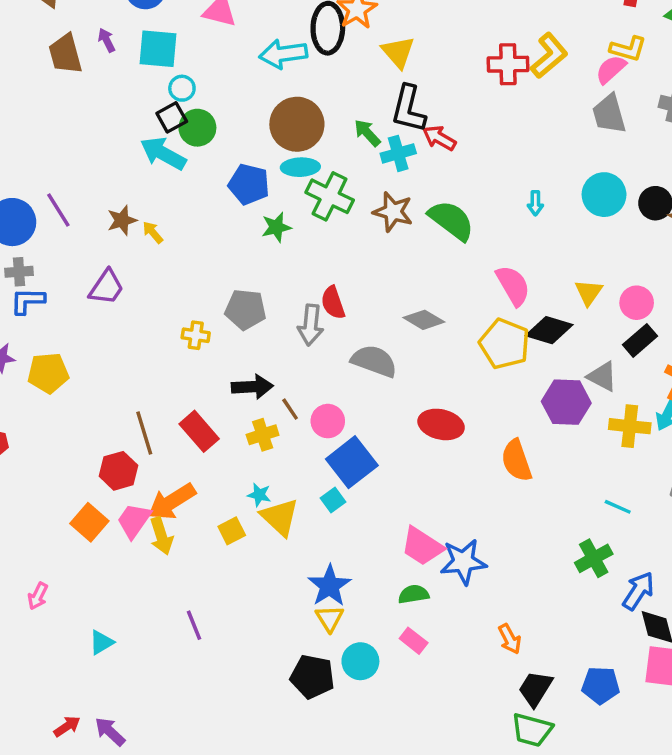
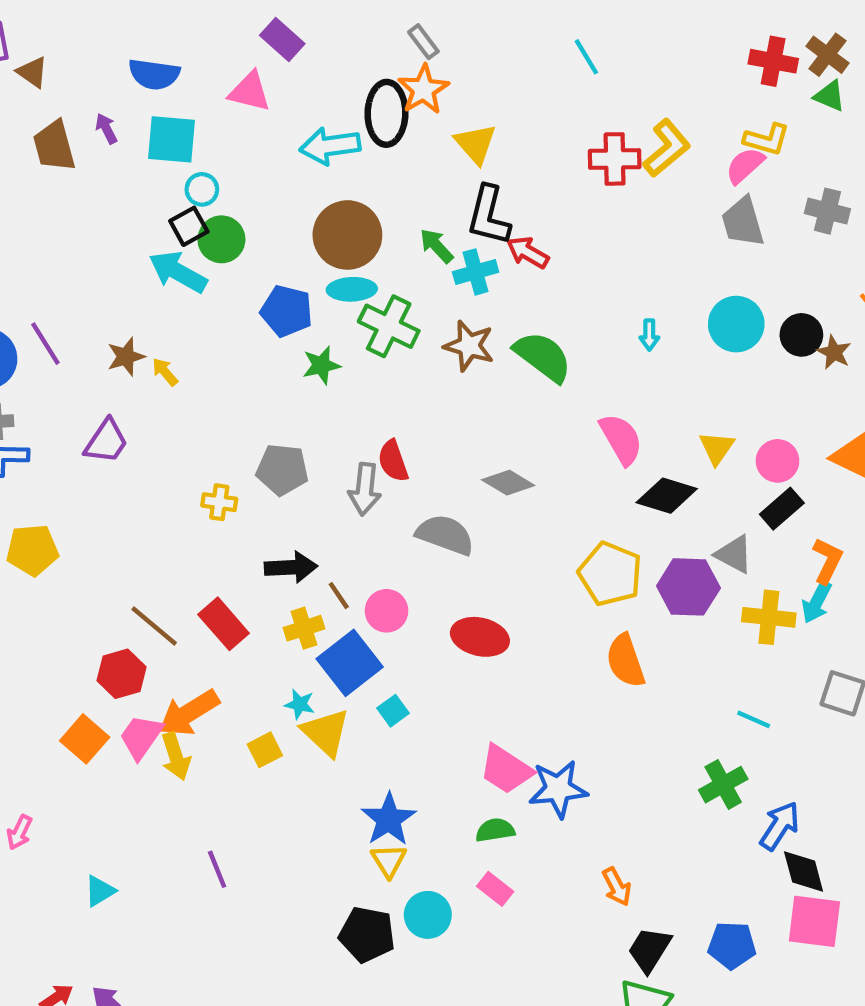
yellow pentagon: (505, 344) -> (610, 574), moved
red ellipse: (441, 424) -> (480, 637), moved
brown line: (144, 433) -> (154, 626), turned -33
blue square: (352, 462) -> (350, 663), moved

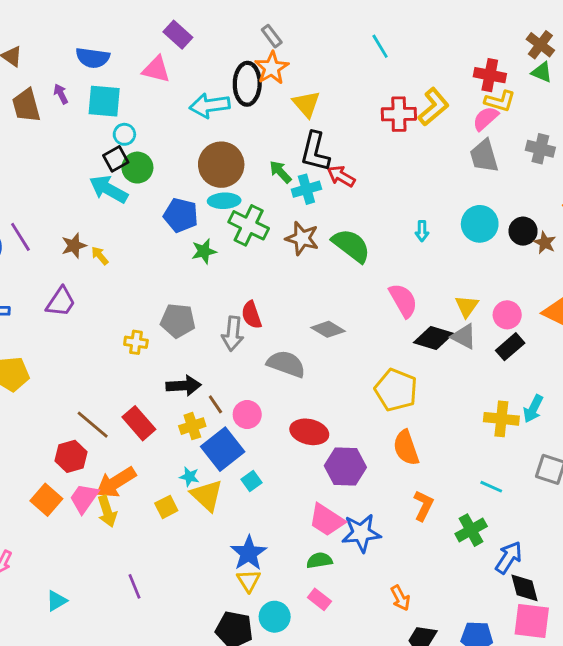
red cross: (773, 61) -> (490, 75), moved
gray triangle: (734, 554) -> (464, 337), moved
orange L-shape: (827, 561) -> (423, 506), moved
purple hexagon: (688, 587) -> (345, 467), moved

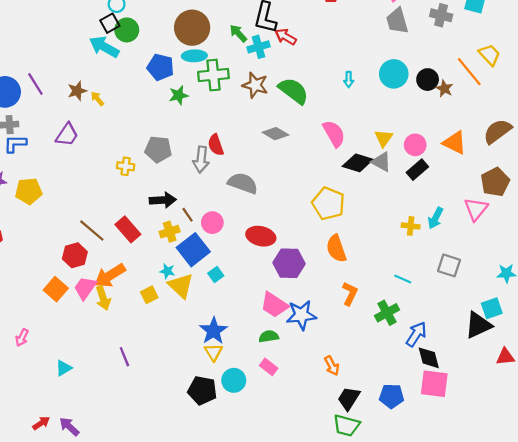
green cross: (249, 225) -> (213, 75), turned -32
gray diamond: (328, 329) -> (275, 134), moved
yellow cross: (501, 419) -> (411, 226), size x0.7

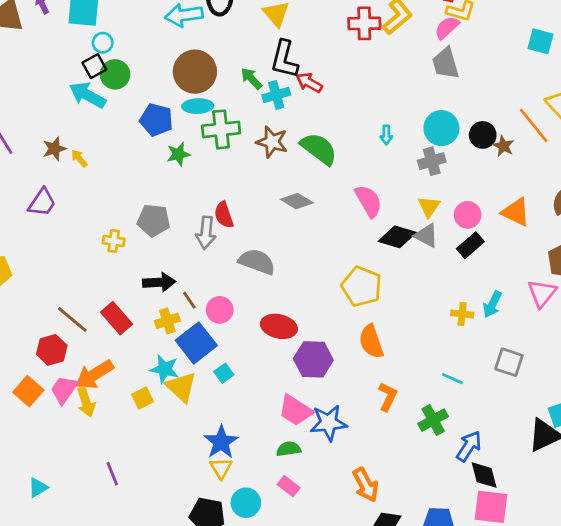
gray cross: (441, 15) -> (432, 161), moved, turned -30
cyan star: (167, 271) -> (165, 369), size x1.5
orange arrow: (332, 366) -> (366, 485), size x1.4

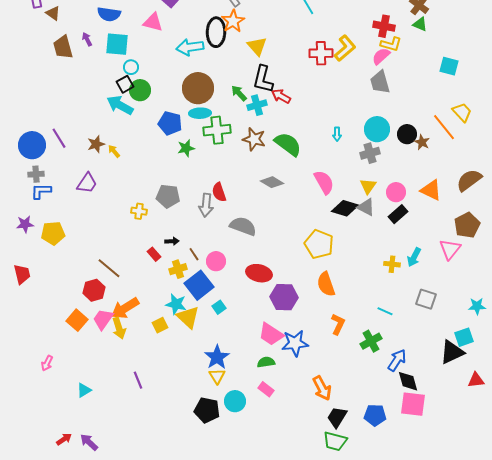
black arrow: (159, 282) -> (172, 241), size x0.6
red rectangle: (116, 318) -> (154, 254), moved, size x0.6

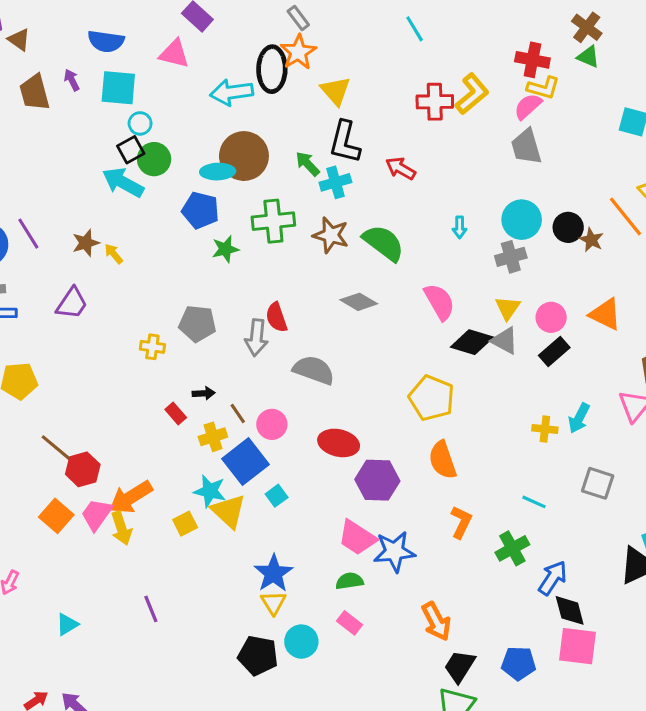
red arrow: (281, 96) -> (401, 168), moved
cyan ellipse: (200, 113) -> (218, 172), moved
brown line: (109, 268) -> (58, 449), moved

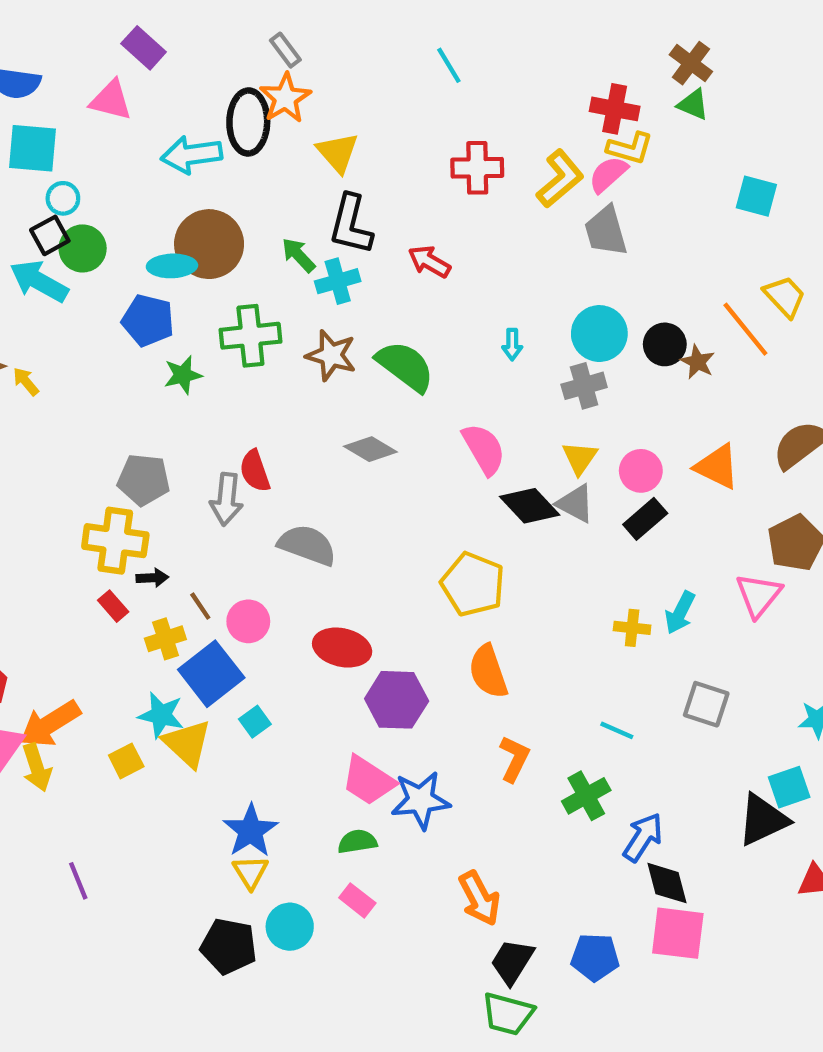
yellow L-shape: (472, 94) -> (560, 179), moved
black diamond: (472, 342) -> (530, 506), turned 30
yellow cross: (152, 347) -> (115, 541), moved, size x1.8

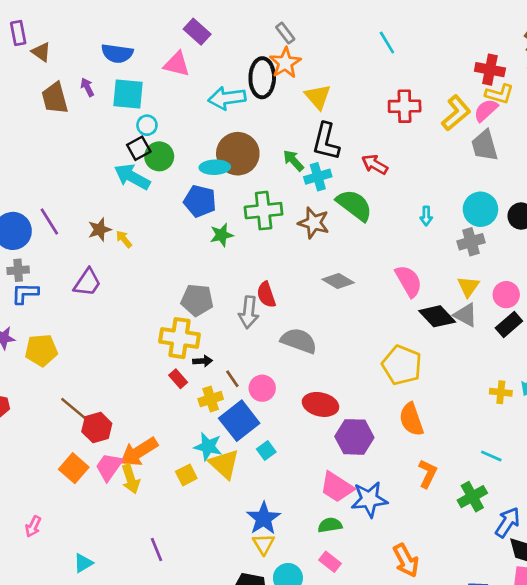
green semicircle: (405, 366) -> (354, 205), moved

